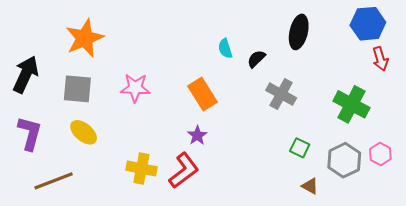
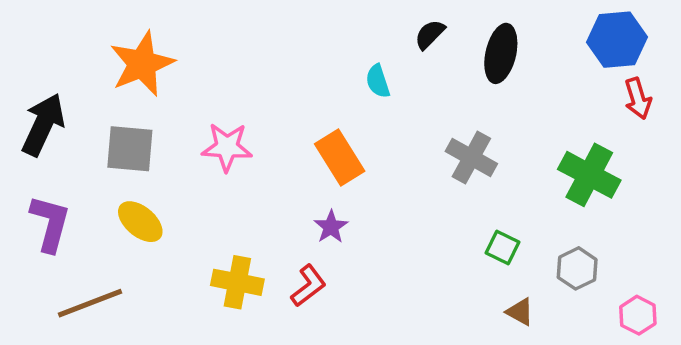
black semicircle: (256, 59) -> (430, 34), moved
pink hexagon: (380, 154) -> (638, 315), moved
gray hexagon: (344, 160) -> (577, 268), size x0.7
red L-shape: (184, 171) -> (308, 286), size x0.7

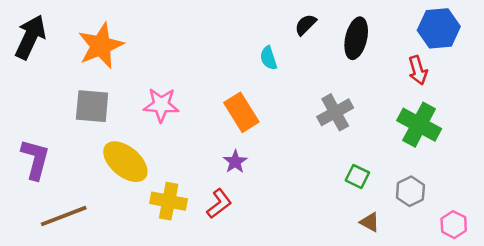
red arrow: (638, 99) -> (418, 70), moved
black arrow: (43, 125) -> (30, 37), moved
gray cross: (471, 157) -> (335, 112), turned 32
yellow ellipse: (140, 222) -> (125, 162), moved, size x1.4

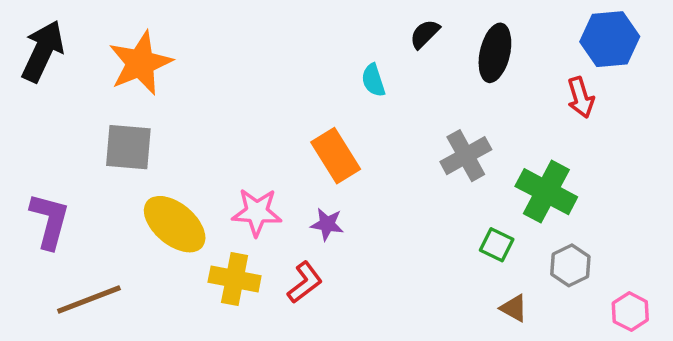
pink star: (161, 105) -> (257, 212), moved
green cross: (419, 125) -> (546, 192), moved
purple star: (235, 162) -> (327, 224), turned -30

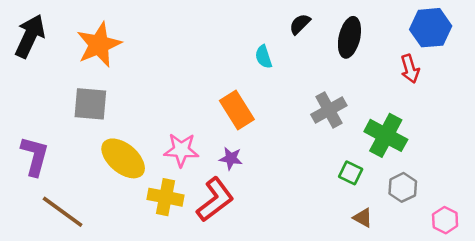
red L-shape: (305, 282) -> (215, 200), size x1.5
brown line: (89, 300) -> (63, 212), turned 57

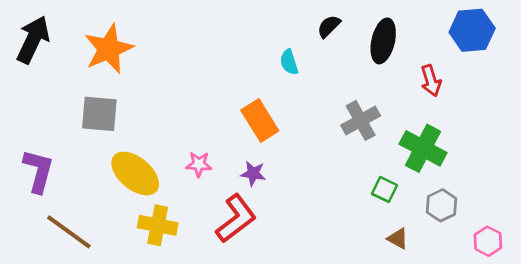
red arrow: (410, 69) -> (431, 81), moved
pink star: (181, 150) -> (199, 164), size x0.7
yellow cross: (165, 197) -> (158, 225), moved

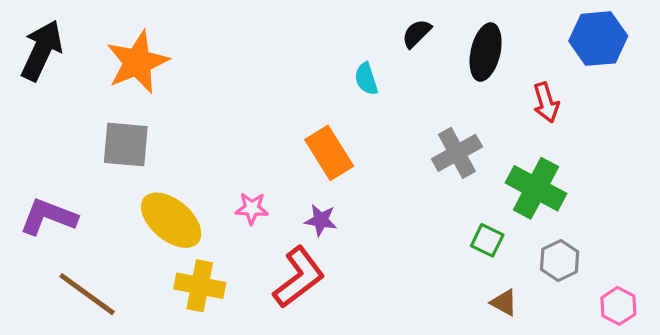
purple L-shape: (38, 171) -> (48, 217), turned -84

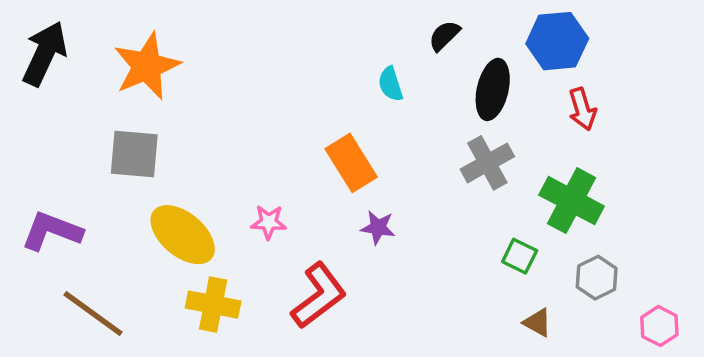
blue hexagon: (598, 39) -> (557, 41), moved
black ellipse: (486, 52) -> (493, 89), moved
purple star: (321, 220) -> (378, 227), moved

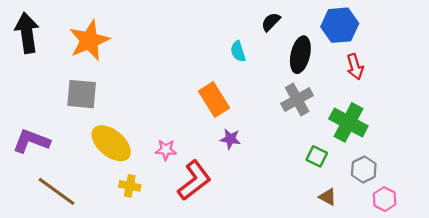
black arrow: (45, 54) -> (27, 33), turned -33
pink star: (269, 222) -> (166, 150), moved
yellow cross: (213, 305) -> (130, 186), size x0.7
pink hexagon: (659, 326) -> (385, 199), moved

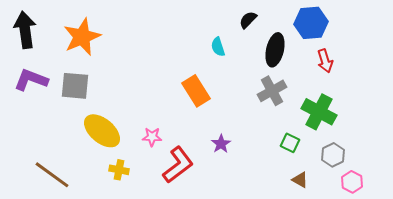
purple star: (230, 139) -> (221, 144), moved, turned 30
purple L-shape: (31, 141) -> (31, 80), moved

